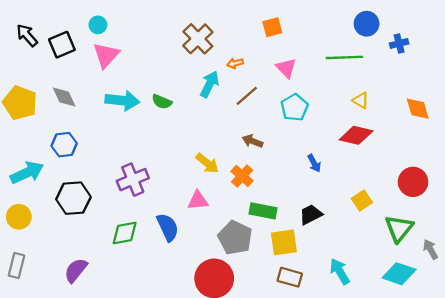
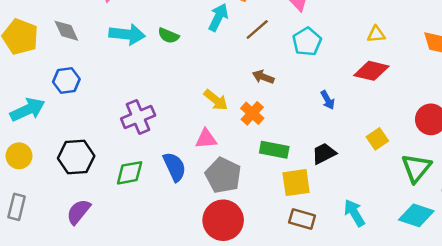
yellow triangle: (361, 100) -> (376, 34), turned -36
black hexagon: (73, 198) -> (76, 157), moved
gray pentagon: (235, 238) -> (223, 175), moved

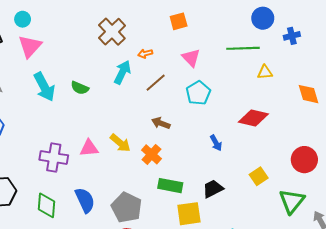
cyan arrow: (127, 34) -> (44, 87), turned 56
yellow triangle: (376, 34) -> (265, 72), moved
purple cross: (138, 117) -> (54, 158), turned 32
pink triangle: (206, 139) -> (89, 148), moved
green diamond: (130, 173) -> (46, 205), turned -75

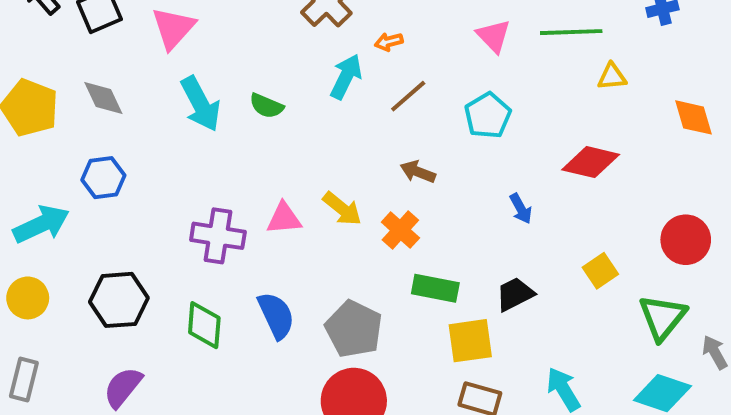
pink triangle: (191, 58) -> (494, 36), moved

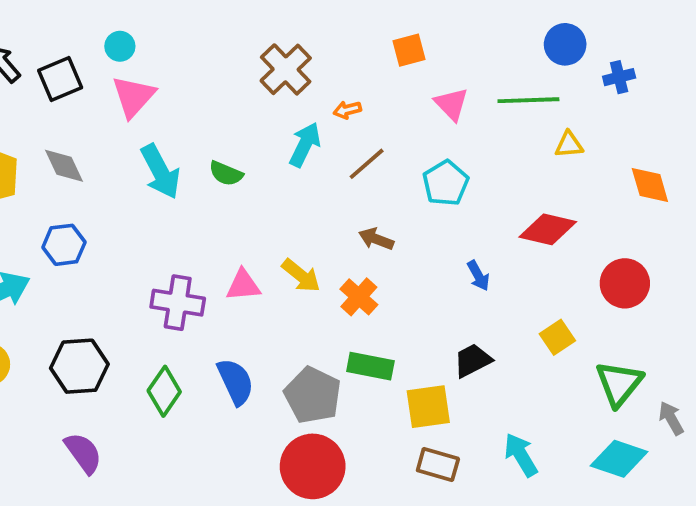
red circle: (686, 240) -> (625, 283), moved
green rectangle: (435, 288) -> (370, 366), moved
green diamond: (204, 325) -> (164, 391), turned 30
purple semicircle: (123, 387) -> (83, 453), turned 105

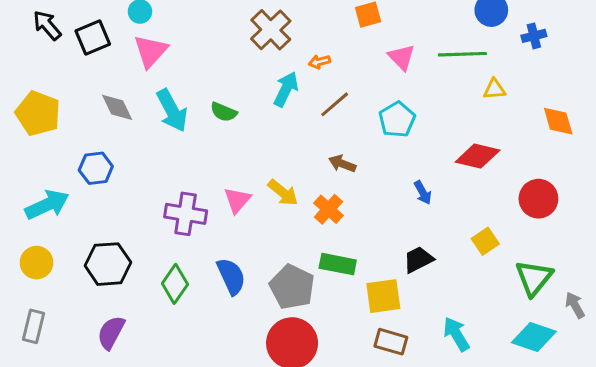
gray diamond: (64, 166) -> (117, 107), moved
pink triangle: (243, 285) -> (237, 200), turned -44
purple semicircle: (83, 453) -> (111, 333), turned -116

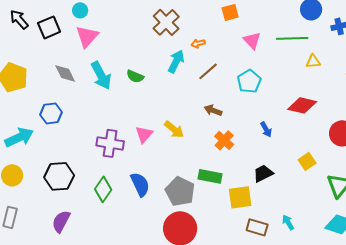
orange cross: (329, 209) -> (224, 140), moved
cyan arrow: (456, 334) -> (288, 222), size x0.7
brown rectangle: (391, 342) -> (257, 227), moved

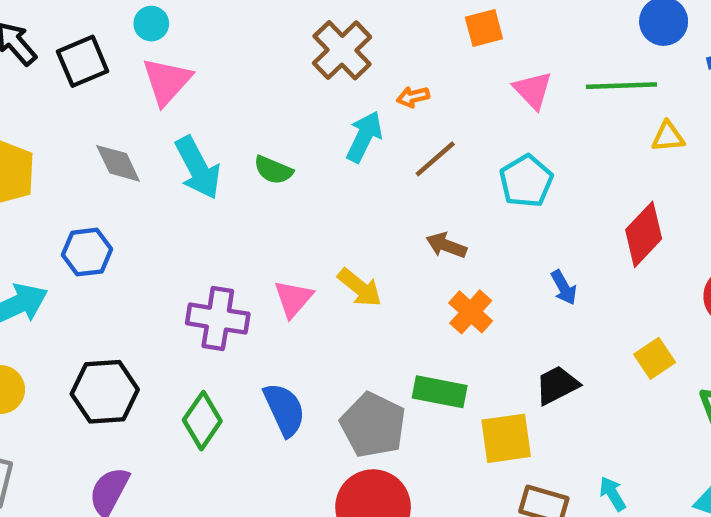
red diamond: (302, 105) -> (644, 234), turned -60

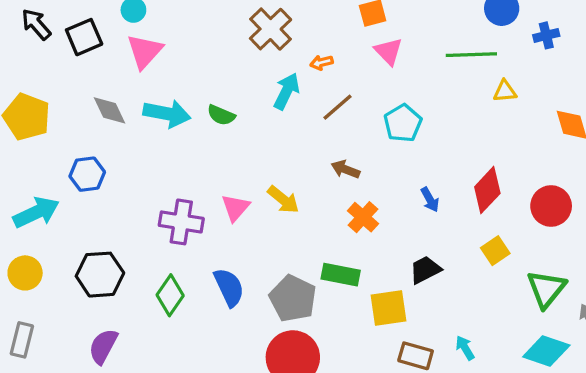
pink triangle: (533, 90) -> (388, 51), moved
cyan arrow: (198, 168) -> (167, 114), turned -51
red diamond: (644, 234) -> (487, 190), moved

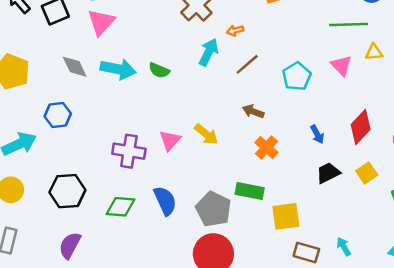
pink triangle: (388, 51) -> (341, 66), moved
black trapezoid: (425, 270) -> (328, 173), moved
green diamond: (170, 295) -> (121, 207), turned 60

